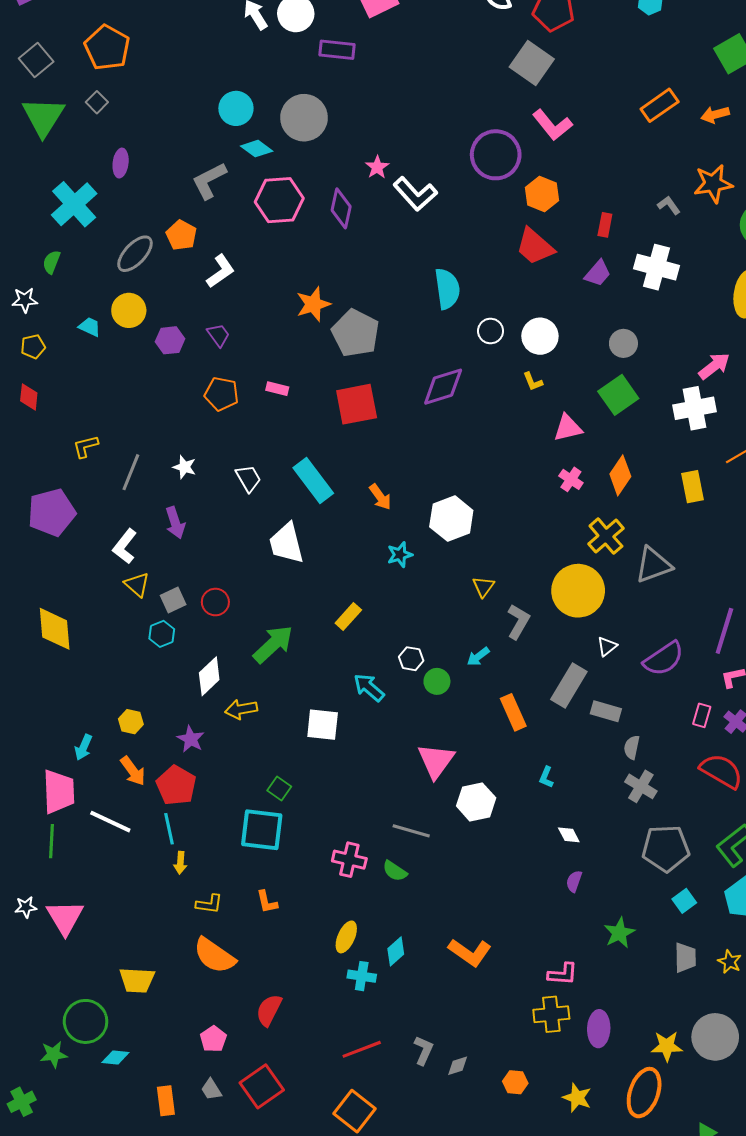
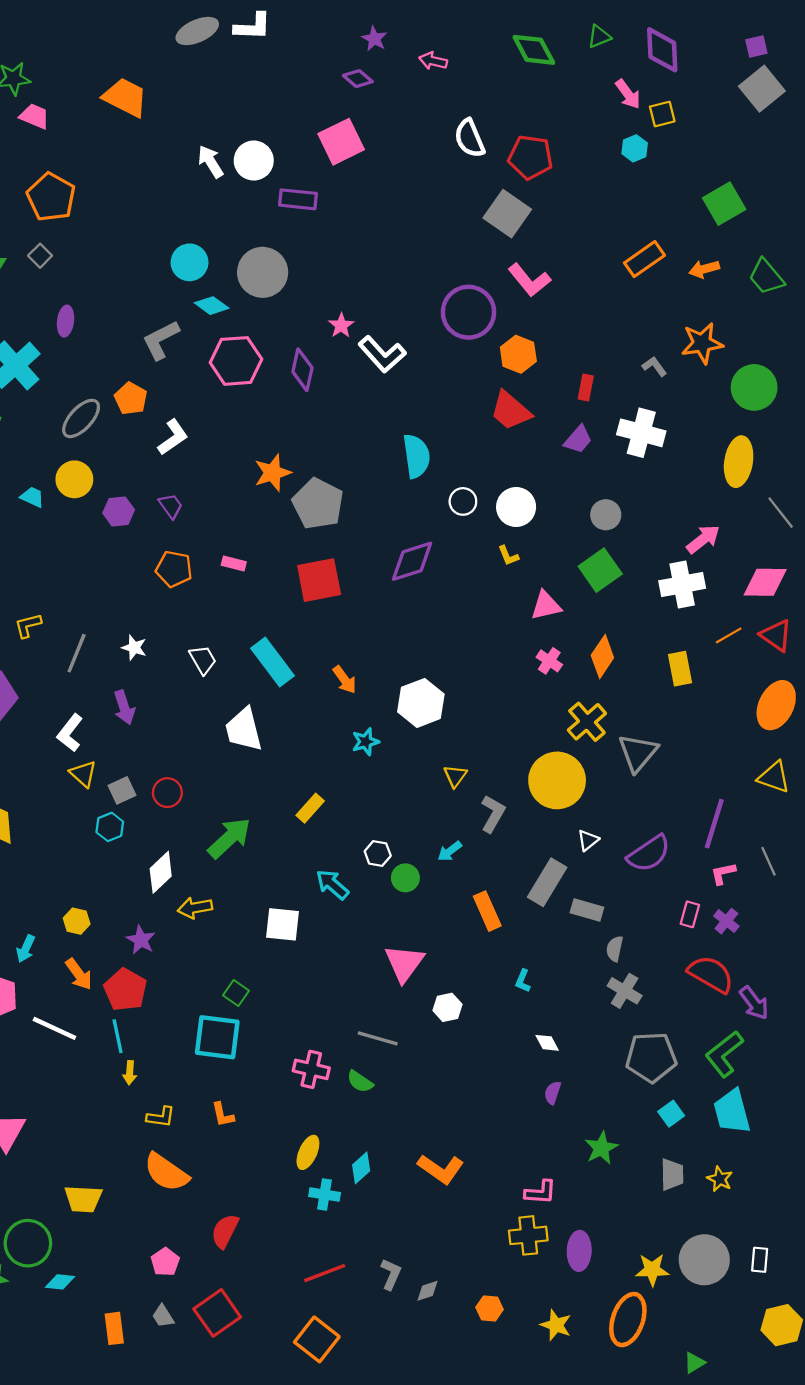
gray triangle: (653, 565) -> (638, 753), turned -30
white hexagon: (476, 802) -> (447, 1007), size x0.7

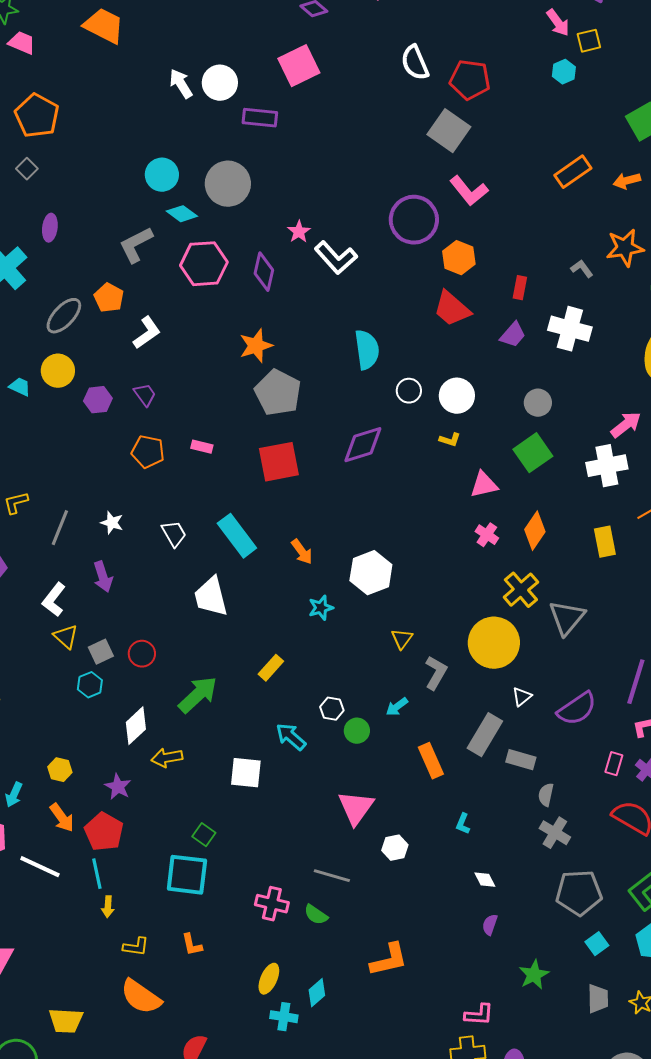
orange star: (273, 473) -> (256, 346), moved
yellow L-shape: (508, 556) -> (450, 440), turned -50
orange L-shape: (441, 1169) -> (389, 960), moved, turned -48

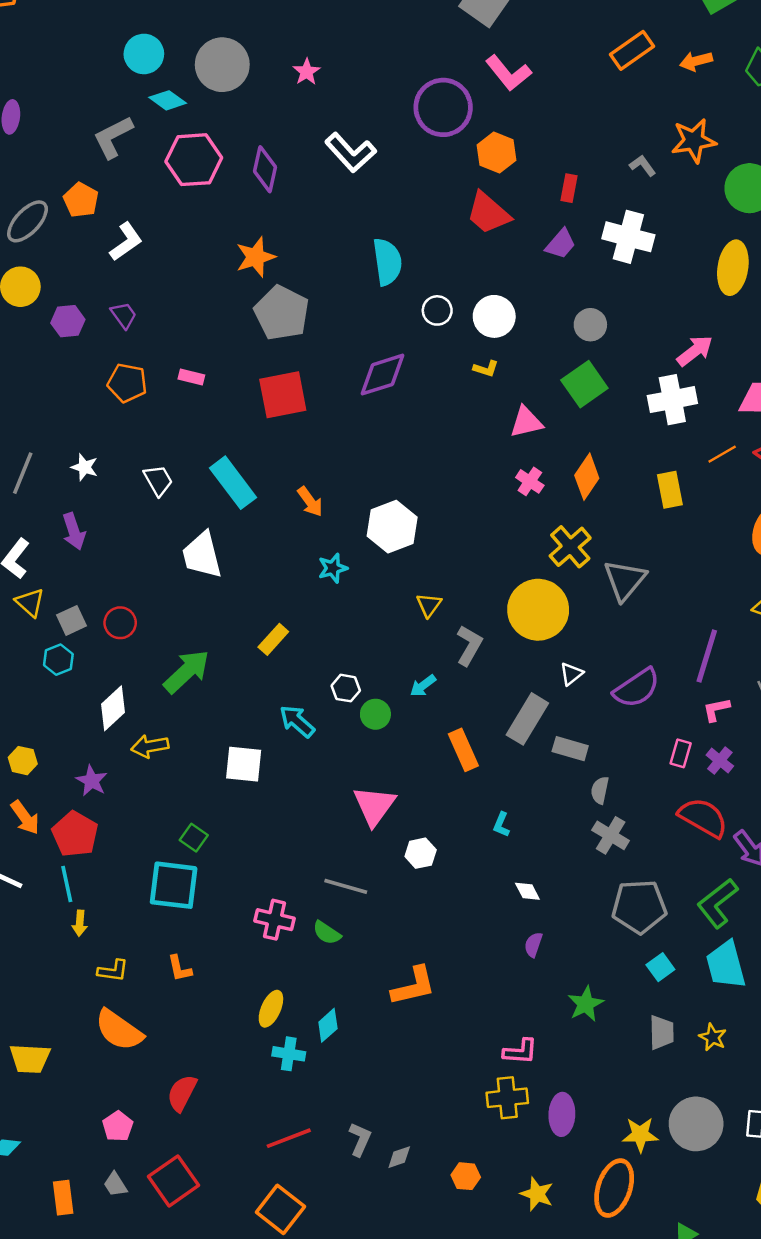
pink star: (299, 232) -> (307, 72), moved

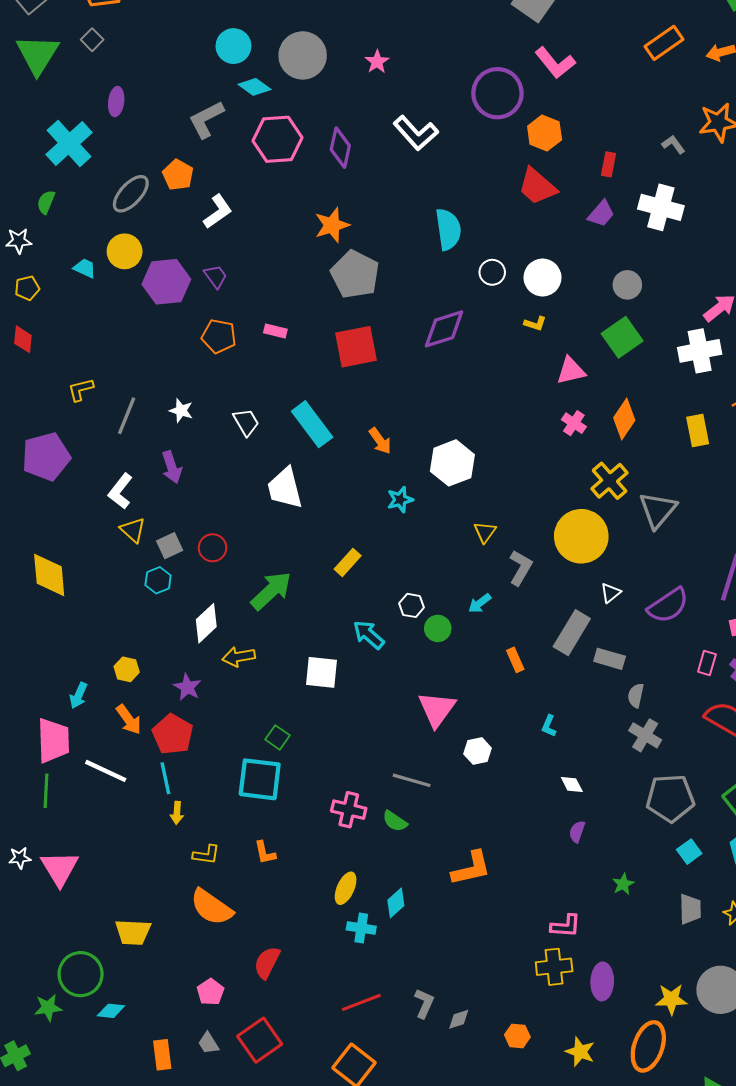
purple hexagon: (68, 321) -> (166, 282), size x1.6
orange rectangle: (463, 750) -> (515, 660), size x0.7
green star: (586, 1004) -> (623, 884), size x0.7

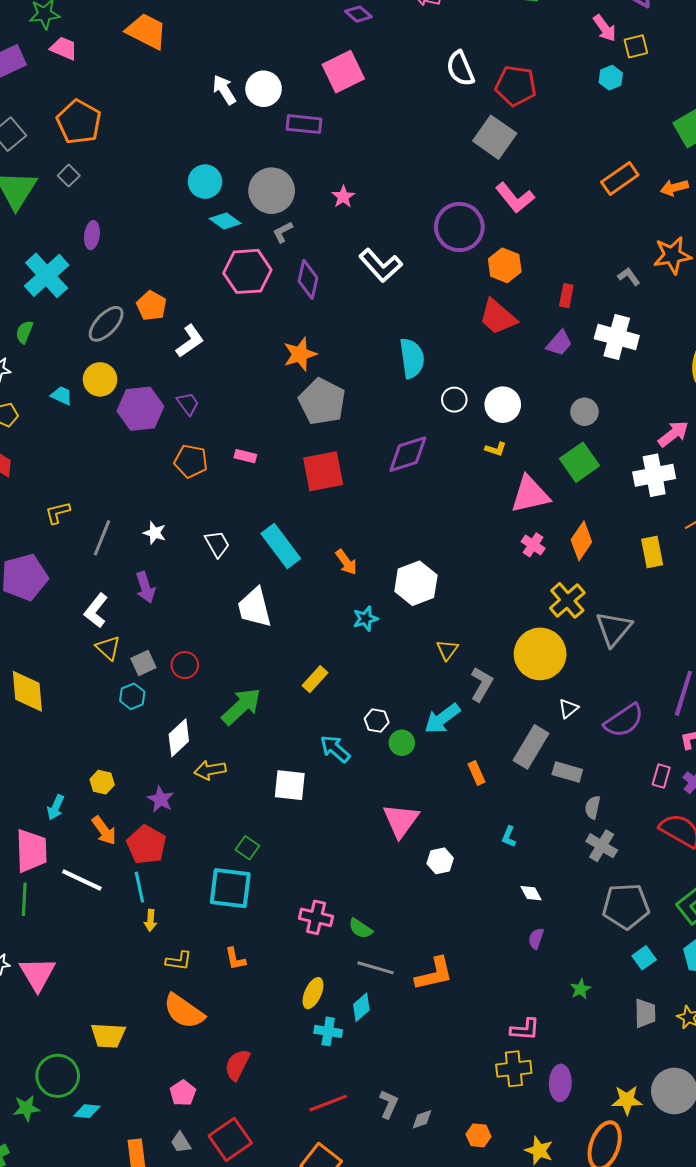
gray L-shape: (206, 119) -> (283, 232), moved, size x0.6
pink triangle: (571, 371) -> (530, 494), size x1.4
cyan arrow: (480, 603) -> (442, 719), size x1.6
gray line: (412, 780) -> (376, 968), moved

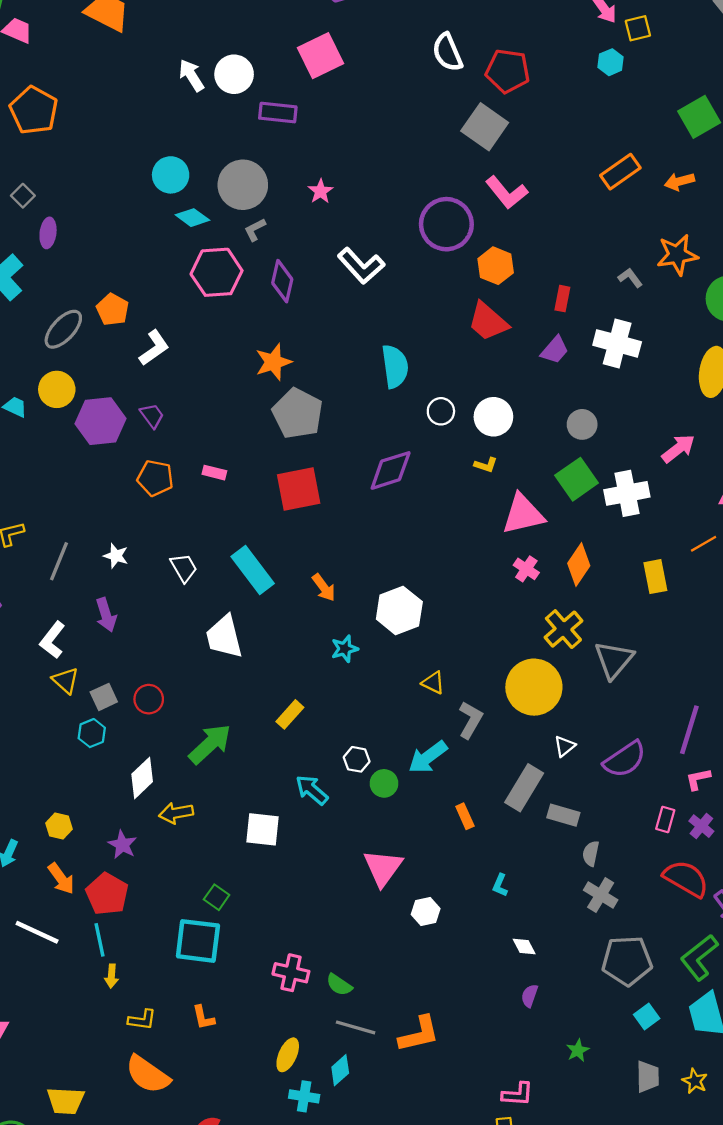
gray square: (69, 176) -> (23, 196), moved
white cross: (654, 475) -> (627, 493), moved
yellow triangle: (447, 650) -> (433, 683), turned -40

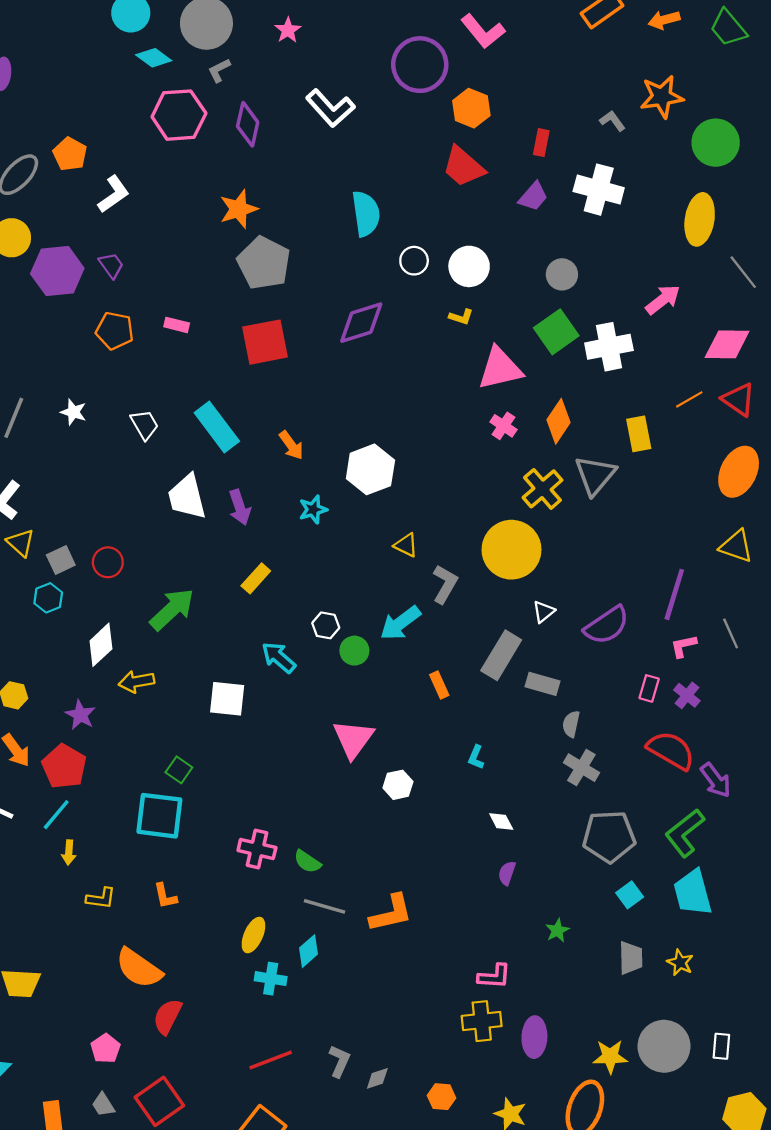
purple arrow: (106, 615) -> (240, 507), moved
gray triangle: (614, 660) -> (595, 475), moved
cyan line: (99, 940) -> (56, 815), turned 52
orange semicircle: (148, 1075) -> (139, 968), moved

